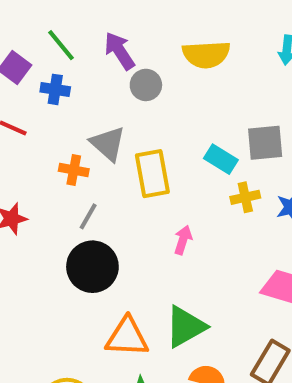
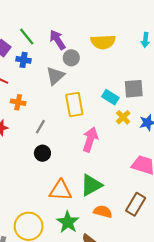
gray triangle: (108, 144) -> (55, 76), moved, turned 36
orange cross: (74, 170) -> (18, 102), moved
yellow cross: (245, 197) -> (123, 117), turned -32
pink arrow: (183, 240) -> (90, 139), size x1.6
black circle: (92, 267) -> (42, 153), size x0.6

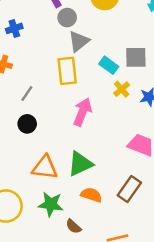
blue cross: (24, 60) -> (14, 28), moved, turned -32
gray triangle: (55, 76) -> (79, 41), moved
green star: (68, 222) -> (51, 204), turned -30

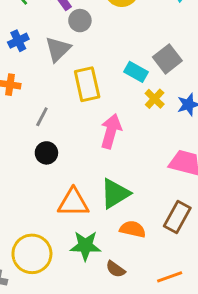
gray triangle: (79, 41) -> (58, 49), moved
gray square: (136, 57) -> (167, 59), turned -30

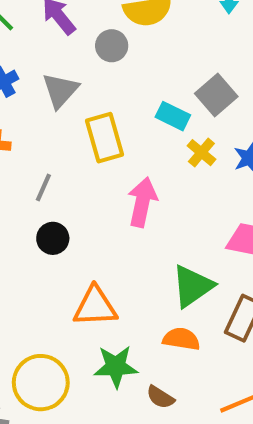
gray circle: (80, 21) -> (112, 46), moved
green triangle: (115, 194) -> (192, 286), moved

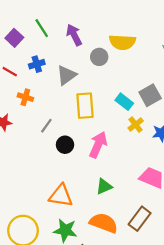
black circle: (53, 238) -> (65, 145), moved
green triangle: (192, 286) -> (104, 186), moved, size x0.7
orange semicircle: (181, 339) -> (104, 223), size x1.4

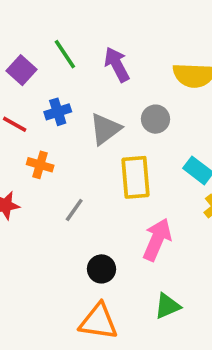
gray circle: (99, 57) -> (156, 119), moved
black circle: (65, 145) -> (101, 269), moved

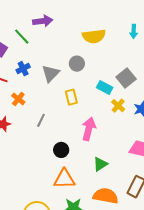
purple arrow: (117, 64) -> (43, 21), moved, turned 120
orange cross: (40, 165) -> (18, 99), turned 32
yellow rectangle: (136, 177) -> (71, 97), size x0.7

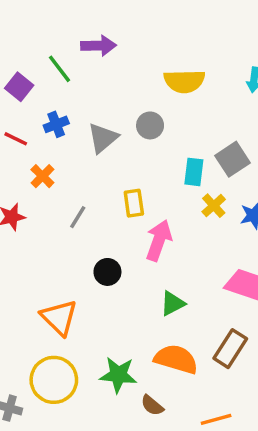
cyan rectangle: (105, 88) -> (194, 172), turned 63
yellow rectangle: (71, 97) -> (134, 203), moved
orange triangle: (64, 179) -> (59, 317), moved, turned 40

